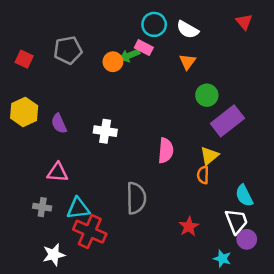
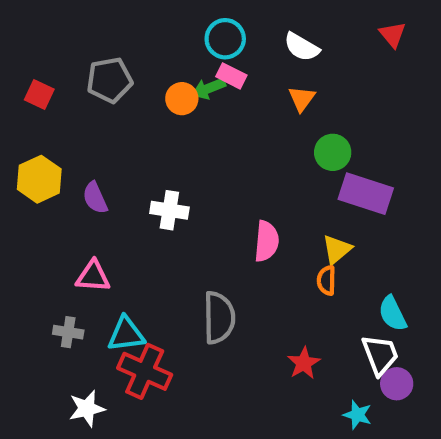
cyan circle: (154, 24) -> (225, 39), moved
purple rectangle: (227, 121) -> (366, 194), turned 56

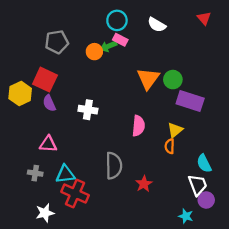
red square: (39, 95) -> (45, 80), moved, size x1.6
orange triangle: (302, 99) -> (148, 78), moved, size x1.6
red star: (304, 363) -> (144, 184), moved

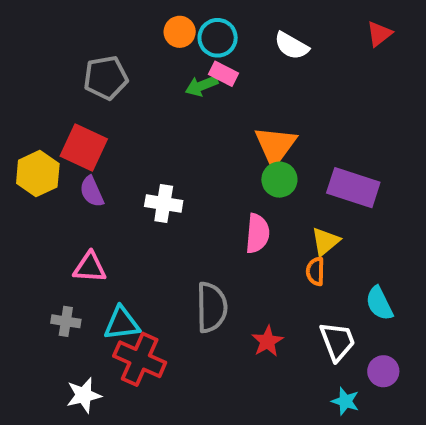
red triangle: (204, 18) -> (379, 34), turned 32
orange circle: (94, 52) -> (180, 32), moved
green circle: (173, 80) -> (279, 180), moved
white trapezoid: (198, 185) -> (337, 341), moved

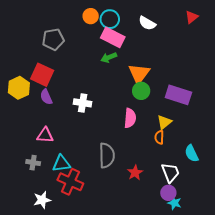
pink rectangle: (224, 74) -> (113, 37), size x1.6
green arrow: (202, 86) -> (109, 58), moved
purple circle: (383, 371) -> (168, 193), moved

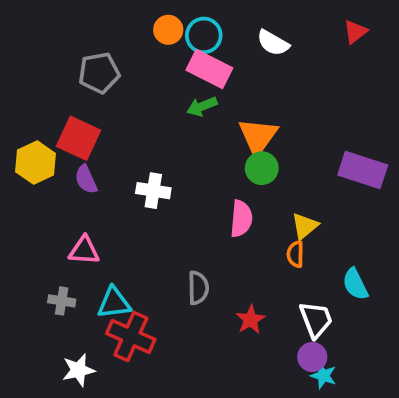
purple rectangle: (178, 95) -> (363, 170), moved
gray semicircle: (107, 155) -> (198, 288), size x0.7

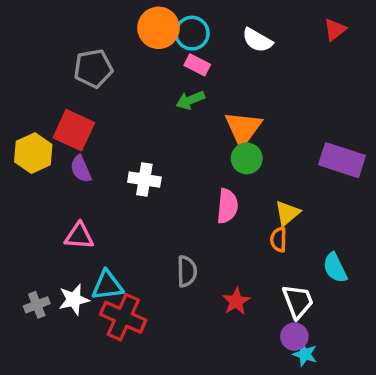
orange circle: (168, 30) -> (158, 28), size x1.5
pink rectangle: (209, 69) -> (197, 65), size x0.6
gray cross: (62, 301) -> (37, 305), moved, turned -30
white star: (78, 370) -> (74, 300), moved

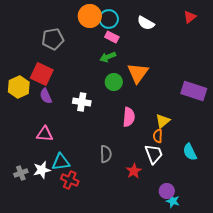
green circle: (247, 158) -> (114, 82), moved
white trapezoid: (298, 301) -> (154, 154), moved
red cross: (123, 317) -> (70, 180), size x0.7

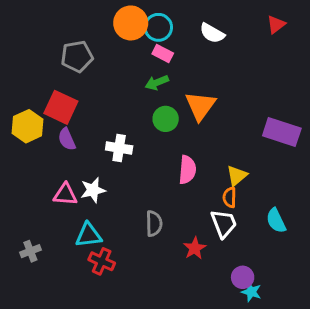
white star: (42, 170) -> (93, 190), moved

